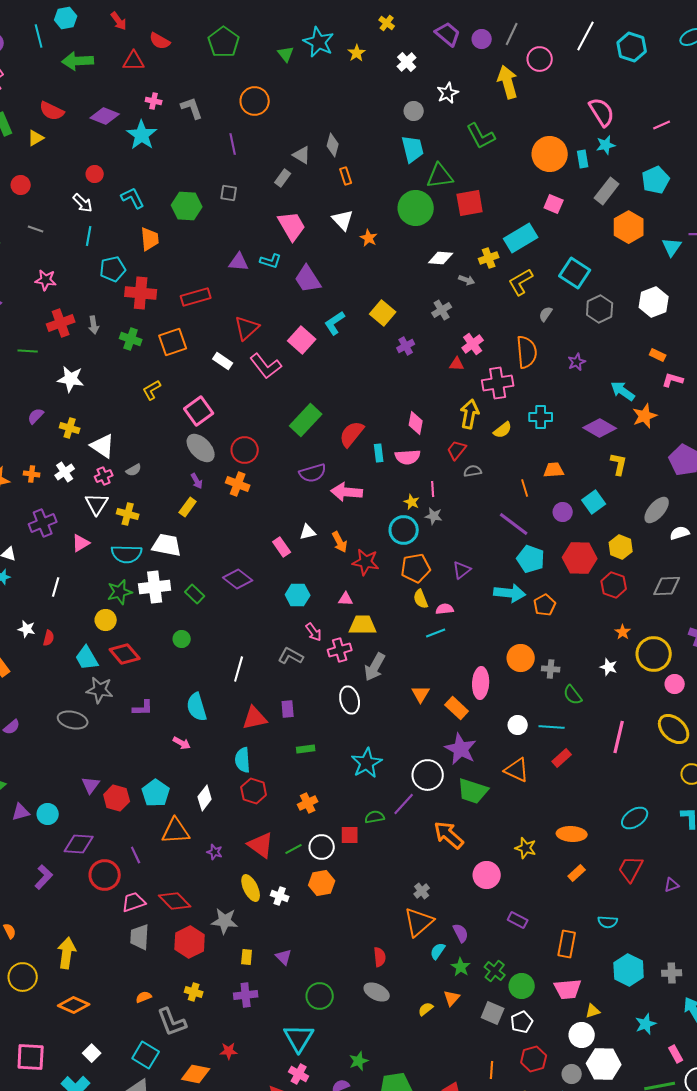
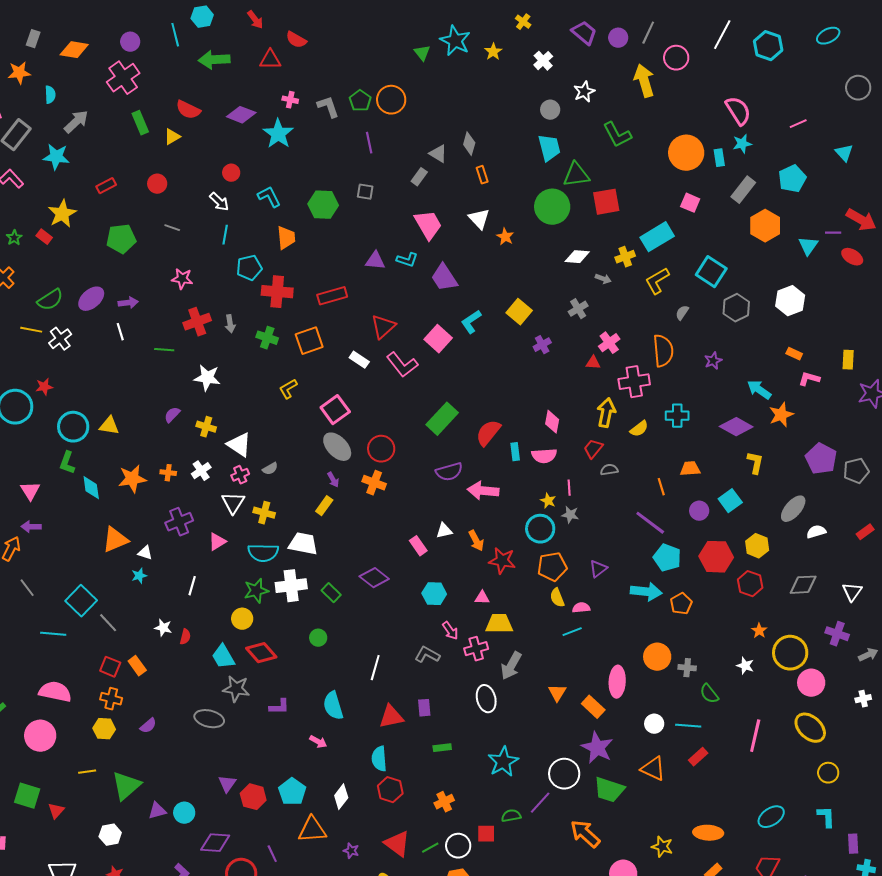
green pentagon: (224, 42) -> (360, 101), moved, size x0.7
pink circle: (675, 684) -> (811, 683), size x1.4

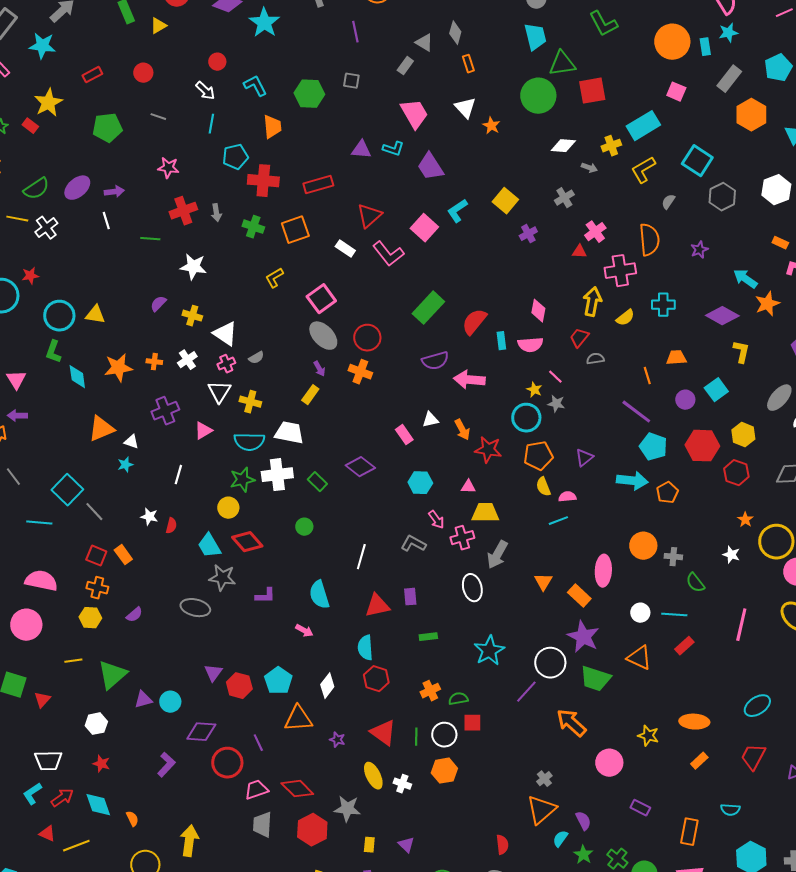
pink line: (569, 488) -> (555, 377), turned -42
green semicircle: (511, 816) -> (458, 699), moved
green line: (430, 848) -> (416, 737), turned -60

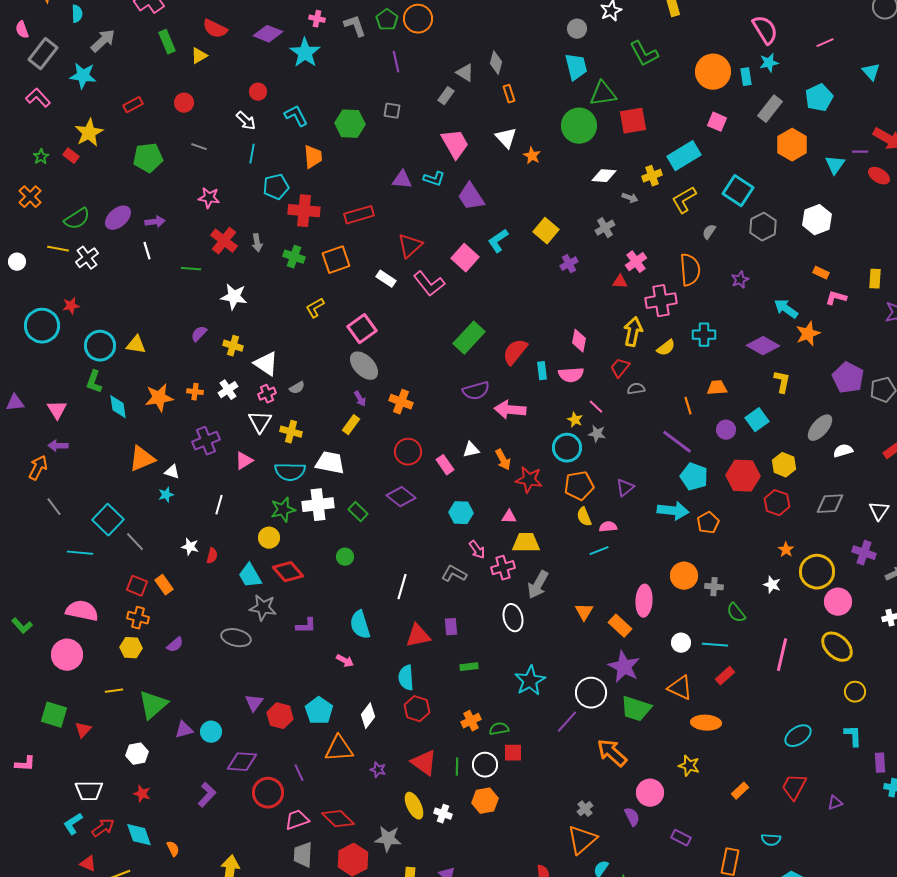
red cross: (183, 211) -> (224, 241), turned -32
red circle: (367, 338) -> (408, 452), moved
orange ellipse: (694, 722) -> (706, 723), moved
purple semicircle: (583, 821) -> (632, 817), moved

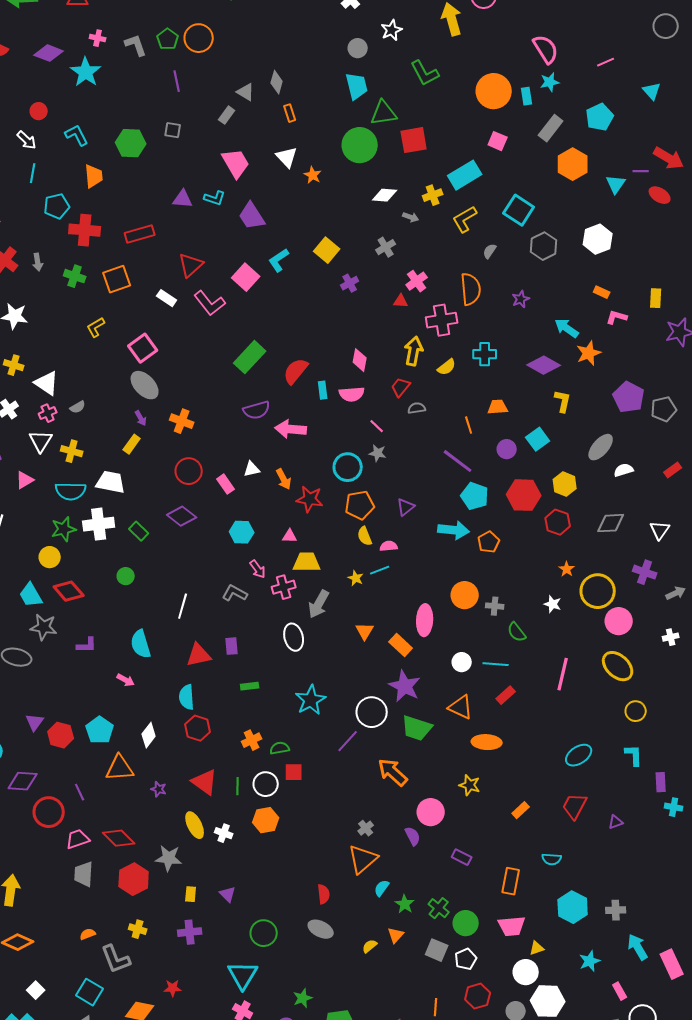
yellow star: (575, 420) -> (356, 578), moved

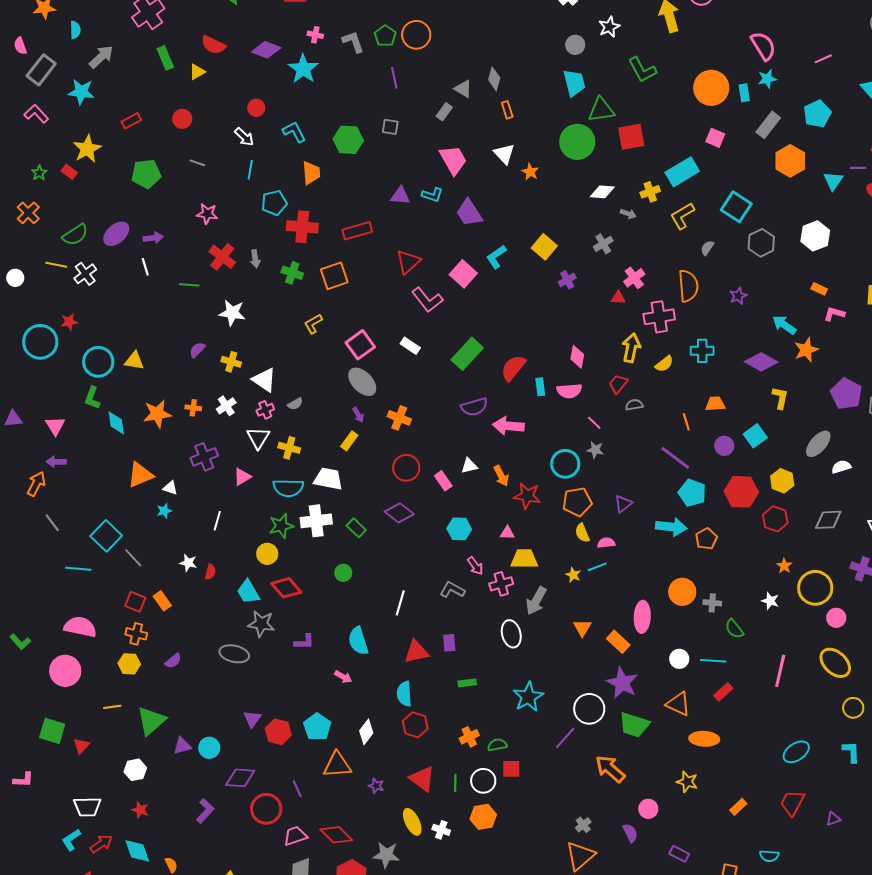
white rectangle: (167, 298) -> (410, 346), moved
pink circle: (619, 621) -> (836, 618), size x0.7
pink circle: (431, 812) -> (648, 809), size x0.7

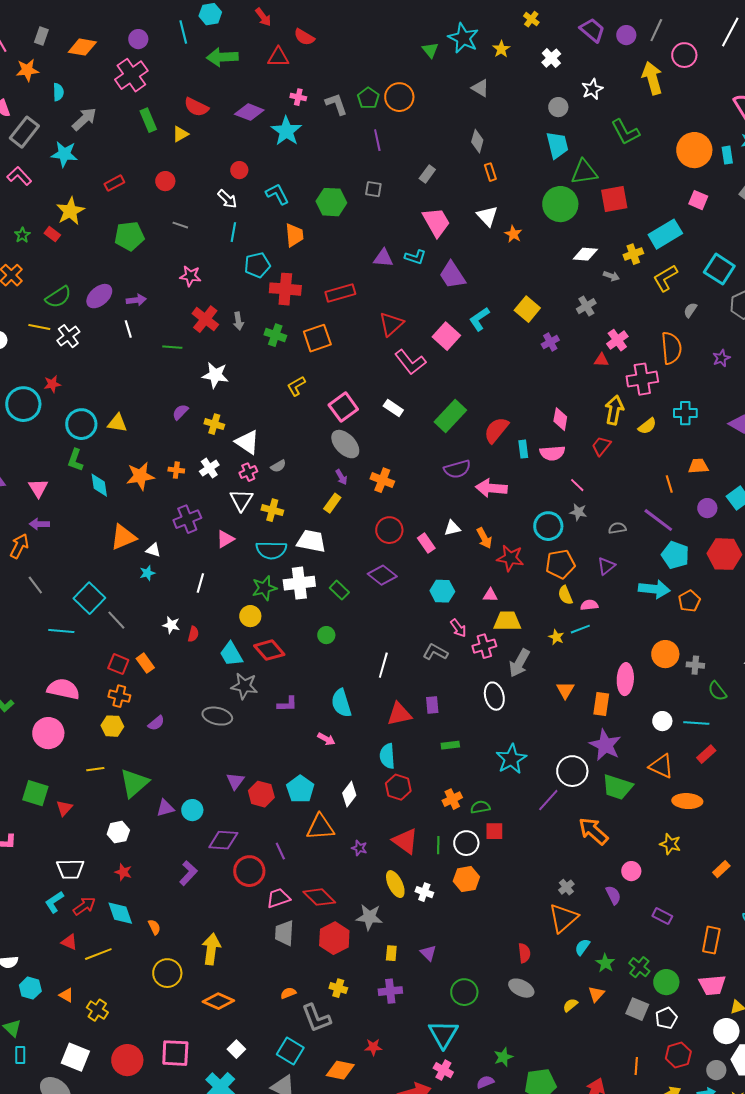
gray triangle: (463, 89) -> (480, 88), moved
gray semicircle: (634, 405) -> (617, 528), moved
orange rectangle: (618, 642) -> (601, 704), turned 55

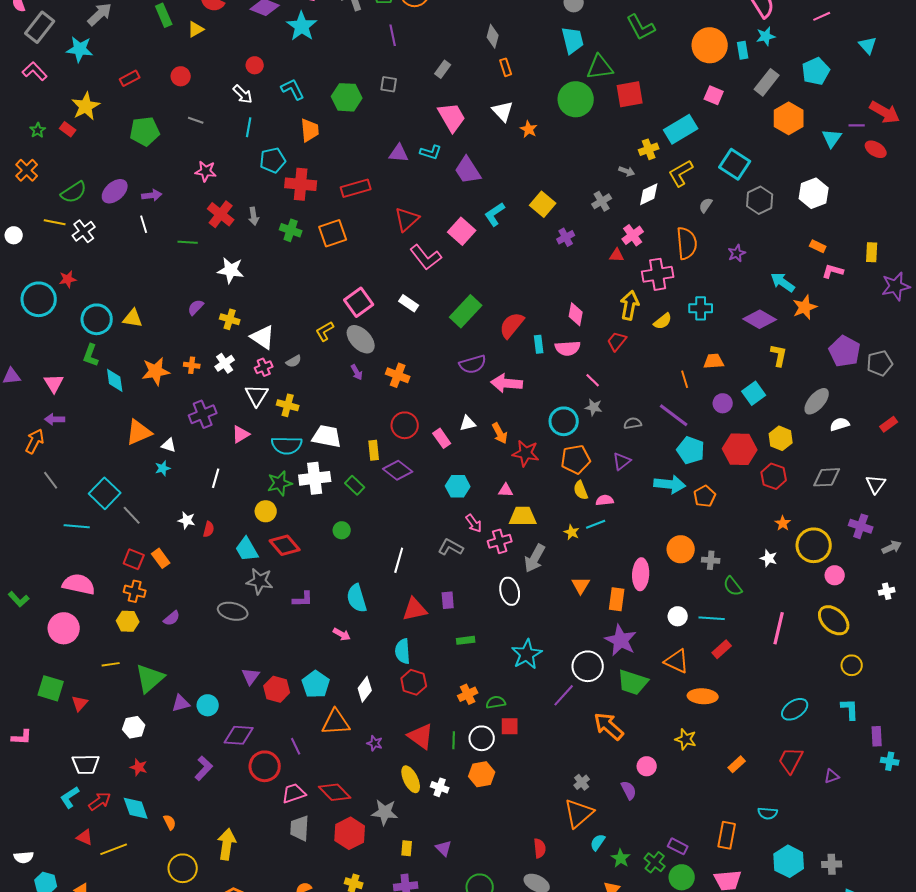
white diamond: (585, 254) -> (649, 194), moved, turned -30
yellow L-shape: (296, 386) -> (325, 331), moved
yellow rectangle: (332, 503) -> (374, 450), moved, turned -42
purple rectangle: (662, 916) -> (678, 846), moved

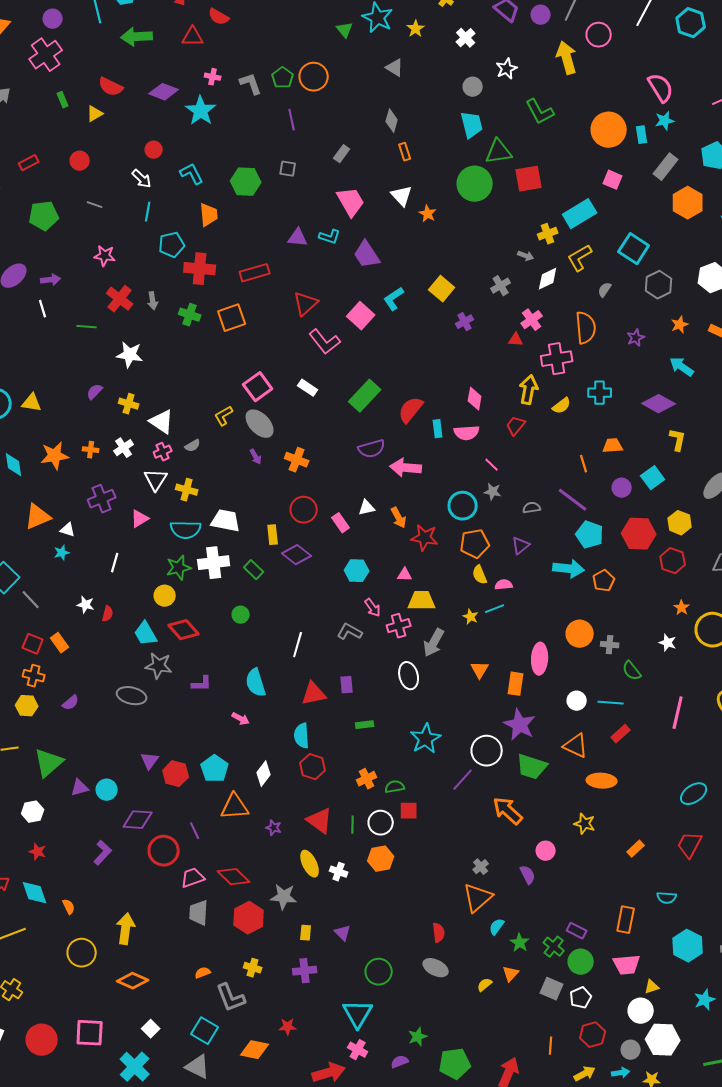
green rectangle: (164, 15) -> (63, 100), size x0.7
orange star: (805, 307) -> (680, 325), moved, size x0.7

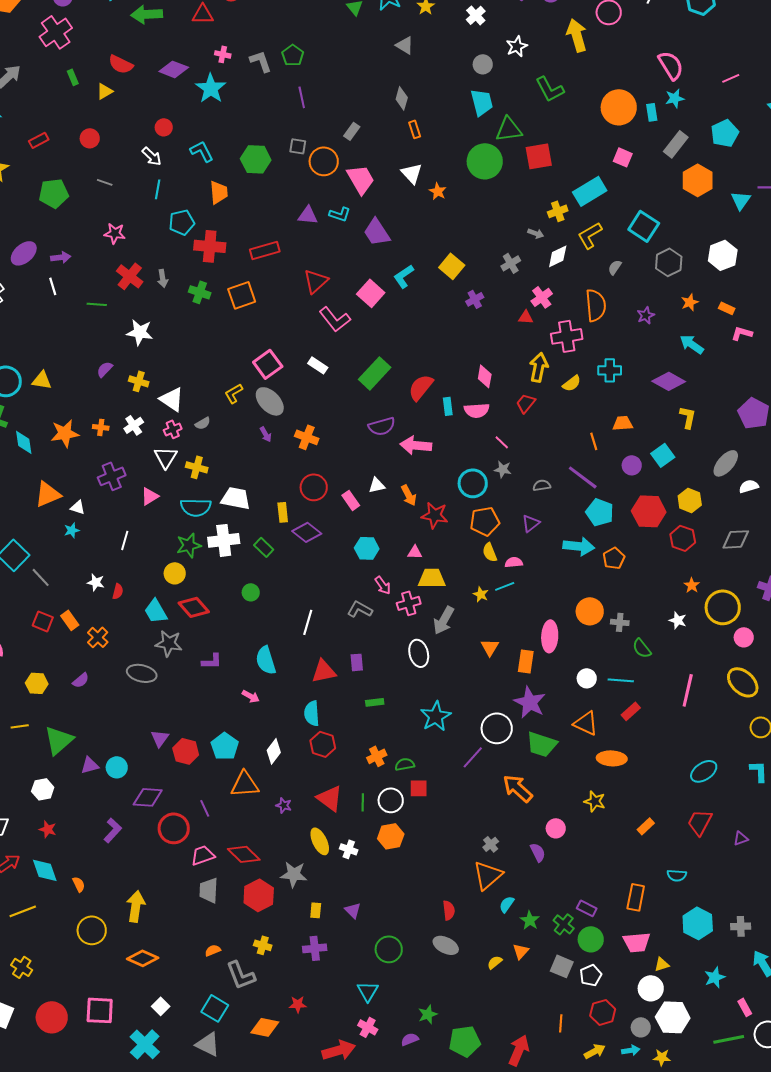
orange circle: (314, 77) -> (324, 161), moved
orange cross: (34, 676) -> (98, 637), moved, turned 30
cyan triangle: (358, 1014) -> (368, 991), size x0.7

